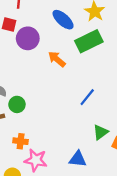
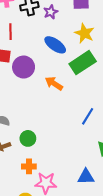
green circle: (17, 104) -> (28, 138), moved

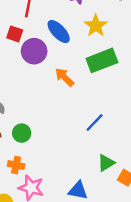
yellow star: (84, 33) -> (96, 26), moved
blue ellipse: (55, 45) -> (59, 32), moved

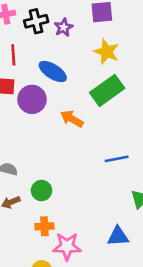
yellow star: (96, 26) -> (107, 52), moved
blue line: (95, 122) -> (117, 159), turned 50

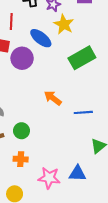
yellow star: (107, 52) -> (64, 24), moved
orange arrow: (72, 119) -> (53, 98), moved
pink star: (67, 246) -> (49, 178), moved

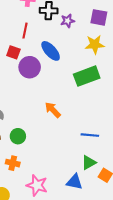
yellow star: (64, 24) -> (95, 44), moved, turned 30
blue line: (83, 112) -> (90, 135), moved
blue triangle: (77, 173) -> (74, 182), moved

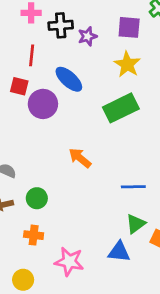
yellow star: (95, 44) -> (127, 64), turned -30

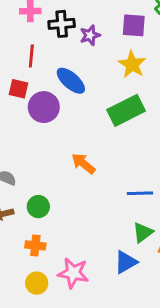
blue triangle: (119, 252) -> (126, 262), turned -35
yellow circle: (23, 280) -> (37, 283), moved

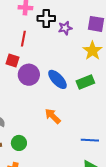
blue ellipse: (71, 81) -> (57, 79), moved
green rectangle: (126, 110) -> (85, 82), size x0.7

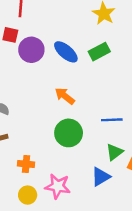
green circle: (19, 143) -> (69, 133), moved, size x1.5

